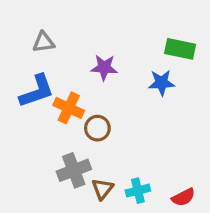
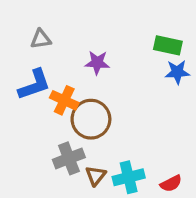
blue star: (161, 83) -> (177, 72), moved
brown circle: (97, 128) -> (91, 119), size x1.6
cyan cross: (138, 191) -> (129, 177), size x1.4

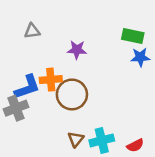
blue L-shape: (34, 85) -> (27, 87), moved
orange cross: (64, 100) -> (51, 80), turned -30
gray cross: (69, 158) -> (16, 108), moved

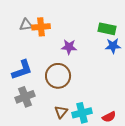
purple star: (77, 50) -> (69, 47), moved
orange cross: (51, 80) -> (41, 27), moved
gray cross: (16, 108) -> (25, 97), moved

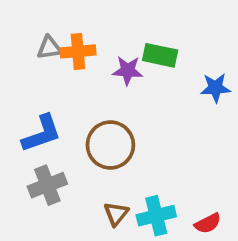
green rectangle: (107, 29) -> (160, 55), moved
purple star: (69, 47) -> (128, 71), moved

